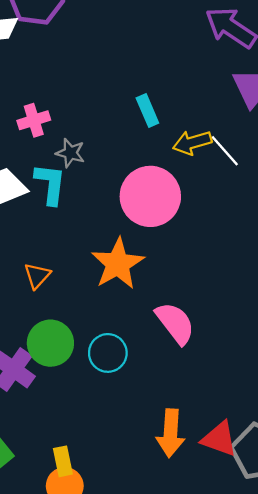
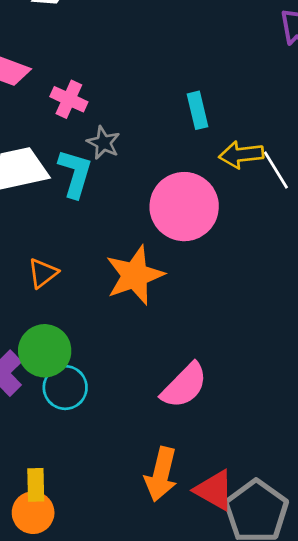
pink cross: (34, 120) -> (69, 99), turned 32
pink semicircle: (175, 323) -> (184, 386), moved, turned 72
cyan circle: (108, 353) -> (65, 387), moved

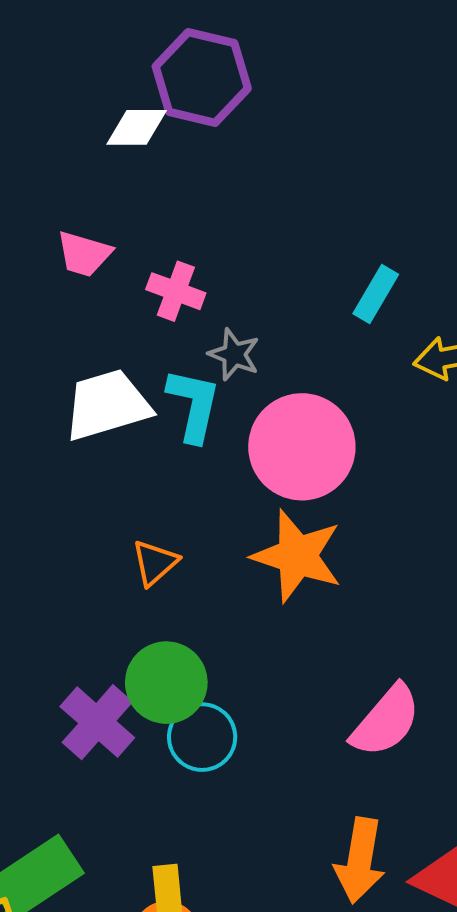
cyan rectangle: (197, 110) -> (376, 294), turned 48
pink circle: (184, 207) -> (302, 447), moved
orange star: (135, 275) -> (297, 556), turned -30

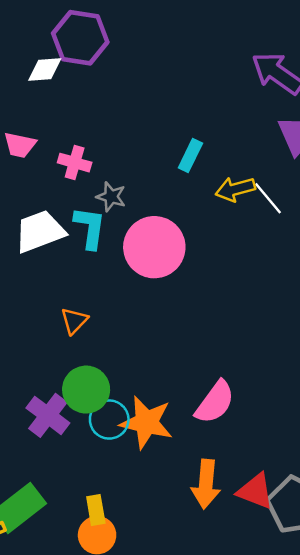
orange star: (297, 556) -> (146, 422), moved

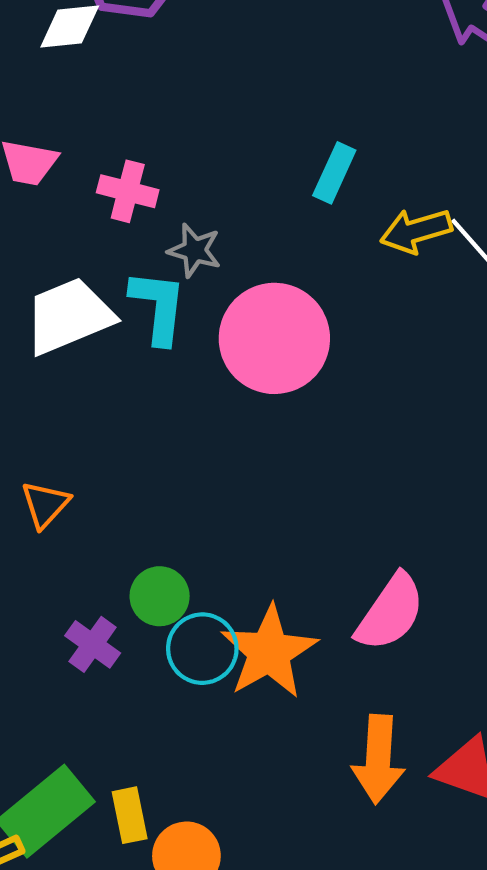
orange triangle: (74, 321) -> (45, 504), moved
green circle: (86, 390) -> (160, 596), size x0.7
purple cross: (48, 415) -> (93, 644), size x0.7
orange star: (146, 422) -> (269, 652), turned 30
yellow rectangle: (96, 510) -> (130, 815), moved

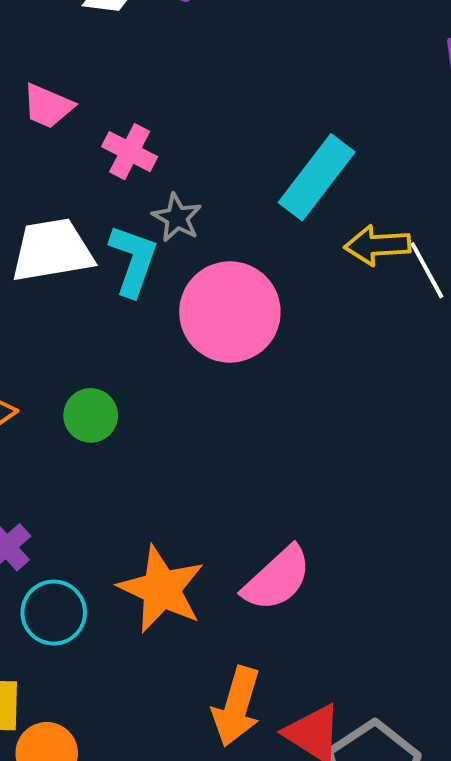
cyan rectangle: (334, 173) -> (317, 177), size x1.6
green circle: (160, 596) -> (91, 415), moved
cyan circle: (202, 649) -> (54, 613), moved
orange star: (269, 652) -> (161, 589), turned -30

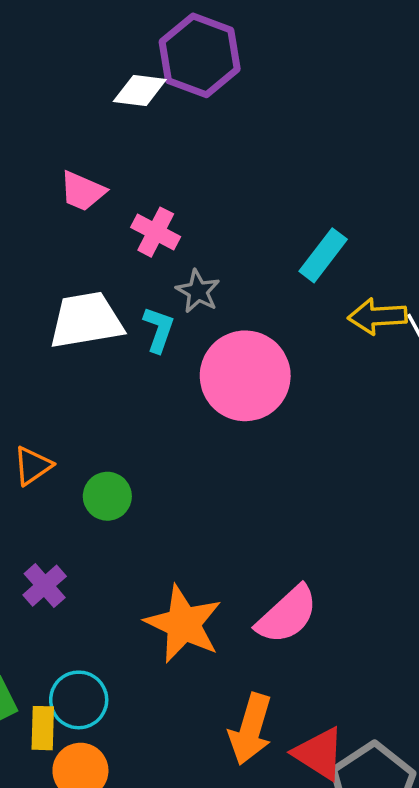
cyan rectangle: (317, 177) -> (323, 255), size x0.7
cyan L-shape: (133, 260) -> (159, 329), size x0.7
green circle: (91, 415) -> (107, 496), moved
cyan circle: (54, 613) -> (79, 700), moved

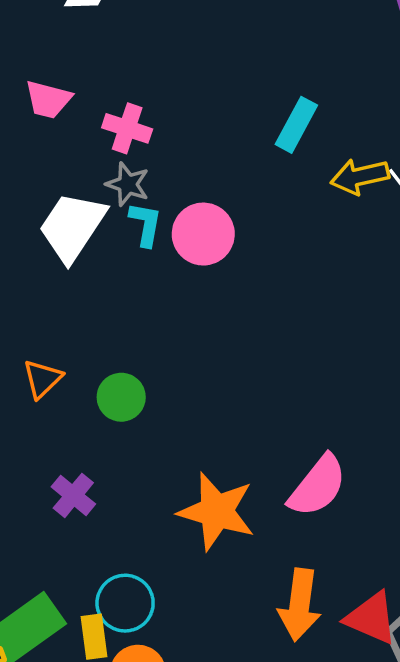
gray star: (198, 291) -> (128, 184), moved
white trapezoid: (86, 320) -> (72, 227), turned -38
pink circle: (245, 376) -> (203, 234), moved, size x0.7

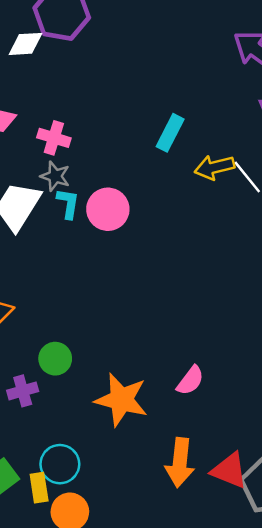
green circle: (121, 397) -> (55, 359), moved
pink semicircle: (318, 486) -> (190, 381), size x0.7
purple cross: (73, 495) -> (23, 391), turned 36

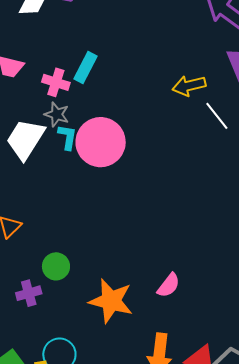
cyan rectangle: (170, 133) -> (85, 68), moved
yellow arrow: (214, 167) -> (189, 86), moved
pink circle: (108, 209) -> (101, 142), size x1.4

